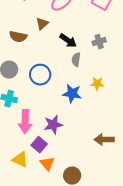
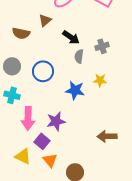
gray cross: (99, 42) -> (102, 46), moved

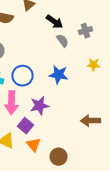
gray semicircle: (79, 56) -> (62, 41), turned 136
blue circle: (43, 71) -> (22, 76), moved
yellow star: (100, 80) -> (94, 65), moved

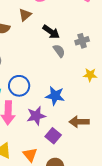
blue star: (58, 75) -> (55, 96), moved
brown arrow: (90, 121) -> (79, 122), moved
purple square: (26, 126) -> (53, 136), moved

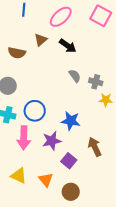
black arrow: (51, 32) -> (68, 46), moved
gray cross: (82, 41) -> (96, 82), moved, turned 32
brown arrow: (79, 122) -> (95, 147), turned 66

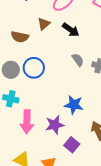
blue circle: (35, 111) -> (34, 68), moved

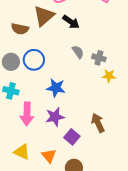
brown triangle: (44, 24) -> (44, 16), size x1.6
blue star: (74, 105) -> (56, 88), moved

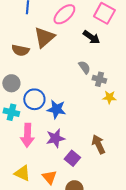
black arrow: (71, 22) -> (91, 37), moved
gray semicircle: (78, 52) -> (84, 67), moved
blue circle: (34, 60) -> (34, 99), moved

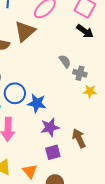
black arrow: (91, 37) -> (85, 31), moved
purple star: (55, 138) -> (50, 127), moved
purple square: (72, 158) -> (53, 152), turned 35

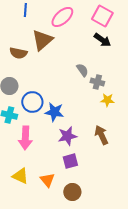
brown arrow: (79, 138) -> (101, 135), moved

